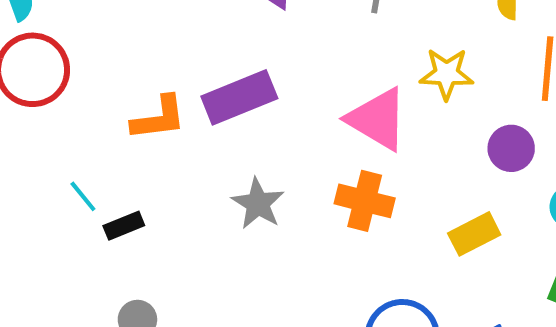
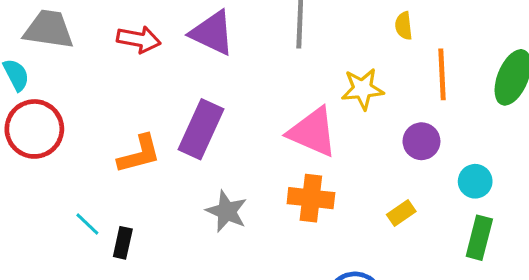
purple rectangle: (239, 97) -> (201, 129), turned -36
black rectangle: (124, 226) -> (123, 243), turned -48
yellow rectangle: (474, 234) -> (401, 213), size x0.7

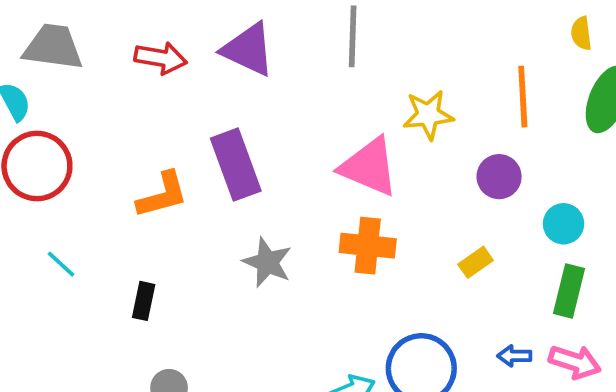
yellow semicircle: (404, 26) -> (581, 33), moved
purple rectangle: (201, 129) -> (236, 165), turned -44
cyan line: (87, 224) -> (61, 264), moved

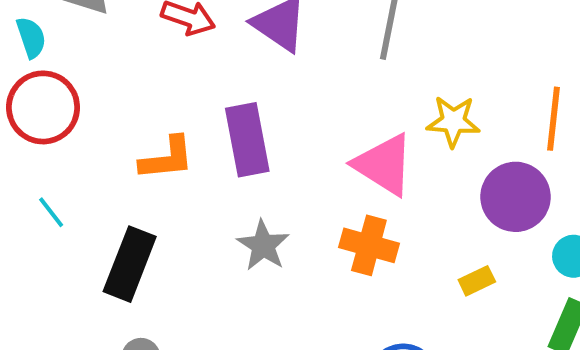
purple circle: (499, 177) -> (516, 197), size x1.5
black rectangle: (144, 301) -> (130, 264), size x1.8

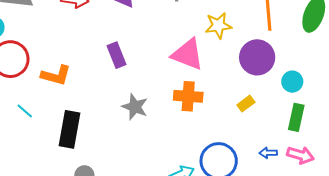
purple rectangle: (247, 140) -> (116, 55), size x0.7
orange L-shape: (167, 158) -> (56, 75), moved, turned 32

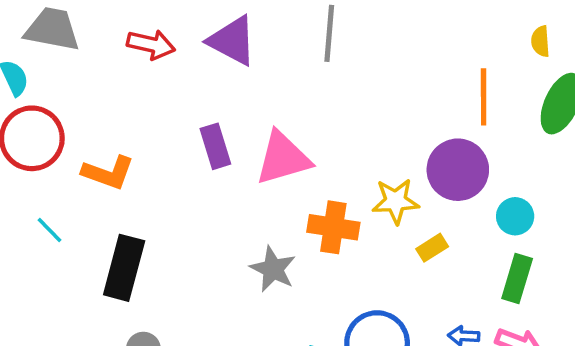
yellow star: (218, 26) -> (396, 201), moved
pink triangle: (188, 54) -> (283, 158), moved, turned -42
gray star: (135, 107) -> (273, 269), moved

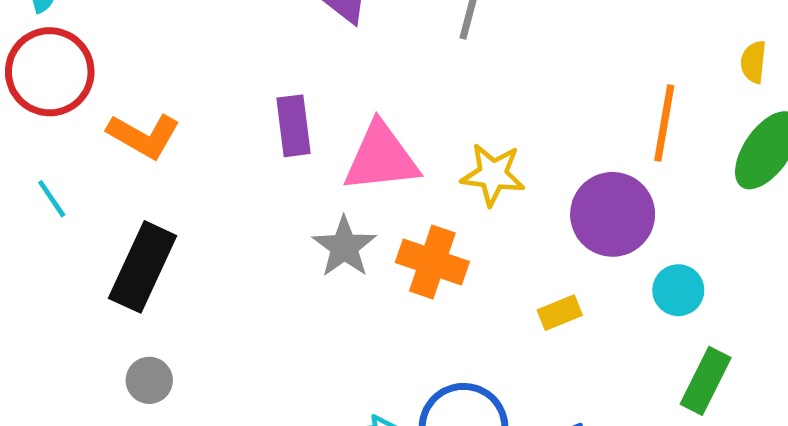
yellow star: (396, 201) -> (493, 175), moved
gray star: (273, 269) -> (344, 247), moved
green rectangle: (517, 279) -> (706, 381), moved

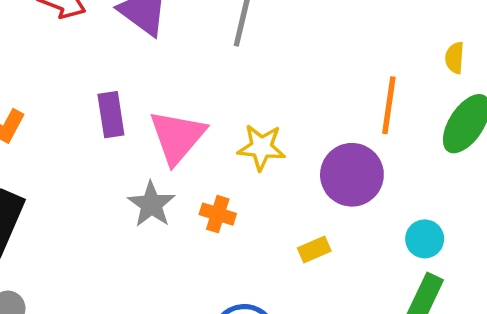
pink triangle: (381, 158) -> (177, 137), turned -42
orange cross: (432, 262) -> (218, 214), size x0.7
cyan circle: (678, 290) -> (425, 239), moved

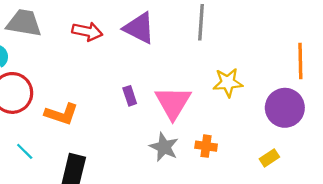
purple rectangle: (111, 115) -> (130, 96), size x0.7
yellow star: (261, 147) -> (228, 83), moved

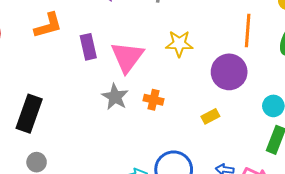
purple rectangle: (130, 96) -> (88, 47), size x1.4
orange L-shape: (61, 114) -> (48, 25), moved, turned -40

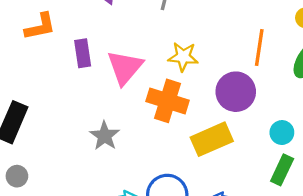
gray star: (115, 97) -> (105, 136), moved
orange cross: (154, 100) -> (168, 101), moved, size x1.8
yellow rectangle: (210, 116) -> (212, 139), size x2.0

